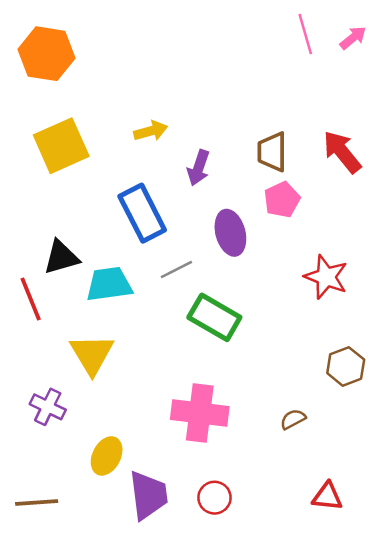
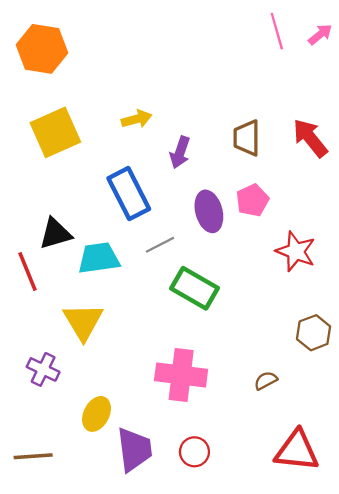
pink pentagon: (282, 200) -> (252, 200), moved
red triangle: (327, 496) -> (297, 451), size x1.6

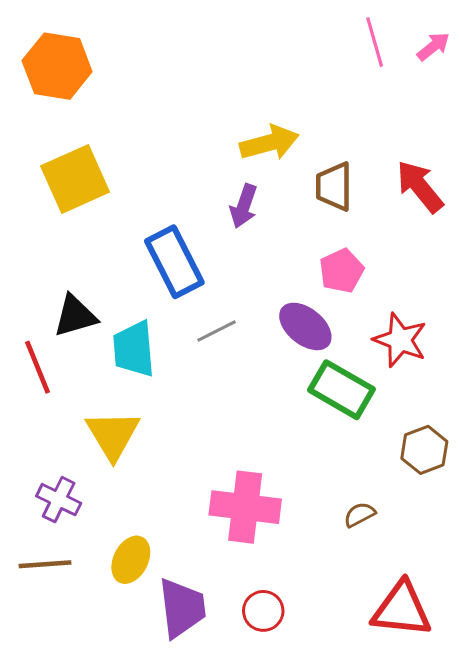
yellow arrow: (137, 119) -> (269, 143), moved, size x1.4
purple ellipse: (209, 211) -> (305, 326), moved, turned -36
cyan trapezoid: (99, 258) -> (134, 349), turned -87
green rectangle: (194, 288) -> (342, 390), moved
brown line: (33, 456) -> (45, 564), moved

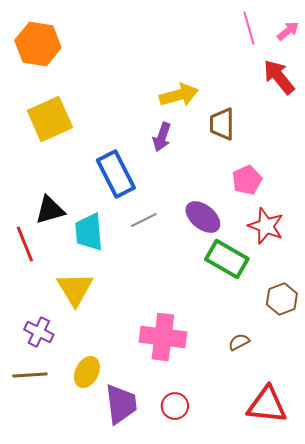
red arrow: (420, 187) -> (279, 77), moved
pink pentagon: (342, 271) -> (247, 180), moved

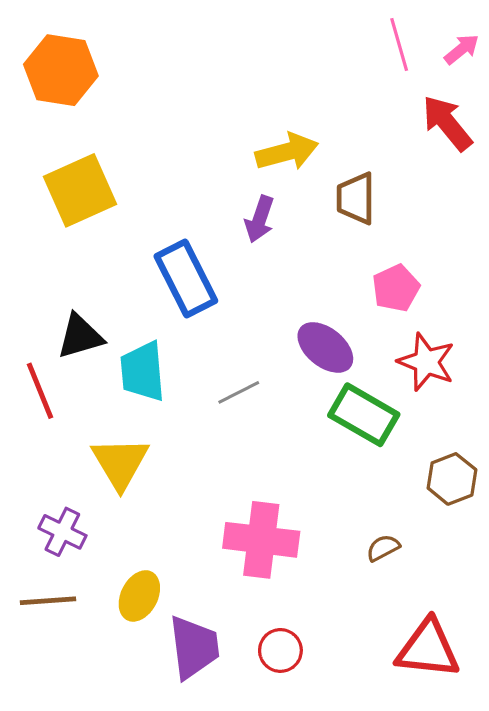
gray line: (144, 220) -> (239, 392), moved

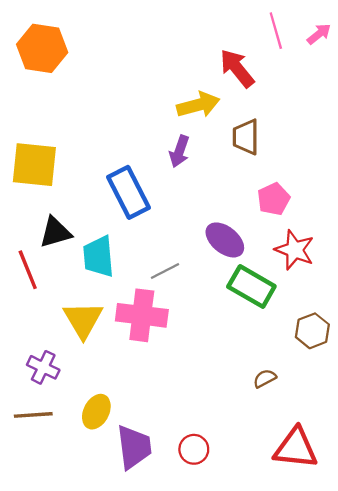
red arrow: (447, 123) -> (237, 68), moved
yellow square: (80, 190) -> (34, 165), moved, turned 30
pink cross: (261, 540) -> (142, 315), moved

